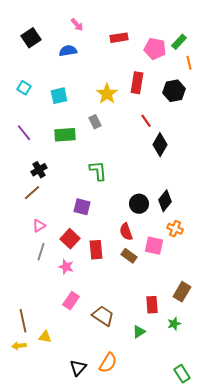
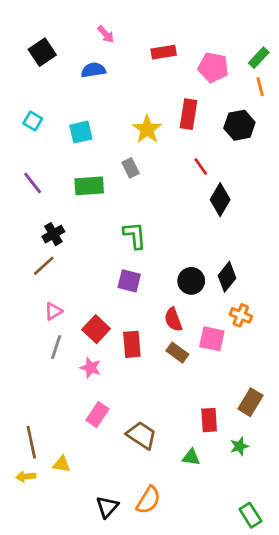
green rectangle: (179, 42) -> (259, 58), moved
purple square: (82, 207) -> (129, 281), moved
green triangle: (139, 332) -> (191, 457), turned 40

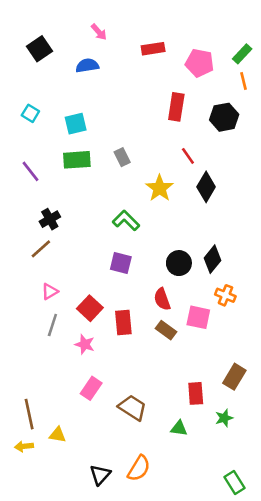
yellow star: (147, 129) -> (160, 188), moved
green rectangle: (89, 186) -> (77, 160), moved
green L-shape: (135, 235) -> (126, 220), turned -40

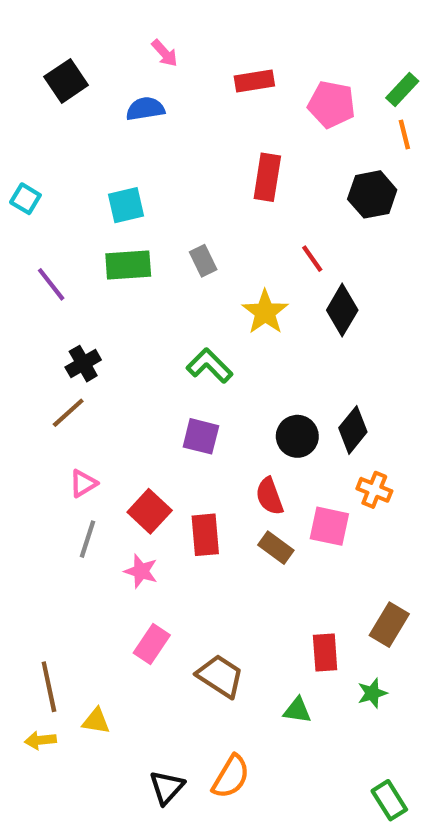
red rectangle: (176, 107) -> (267, 177), moved
cyan square: (30, 113) -> (25, 199), moved

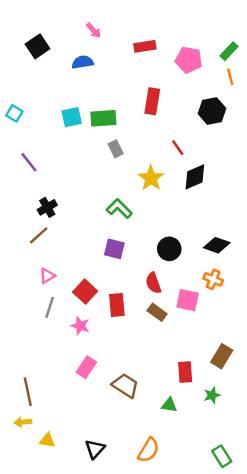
green rectangle: (128, 265) -> (103, 118), moved
black diamond: (342, 310) -> (195, 177), turned 36
black diamond: (353, 430) -> (217, 245), moved, turned 70
yellow triangle: (96, 721) -> (47, 440), moved
orange semicircle: (231, 777) -> (149, 450), moved

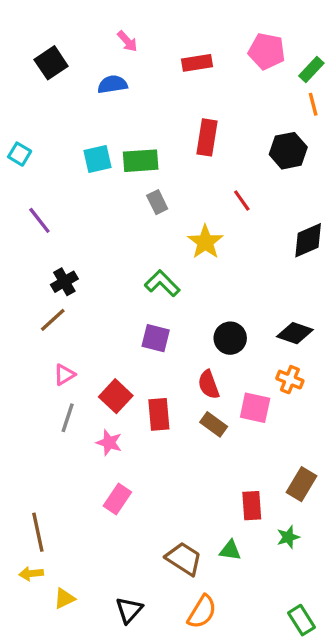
pink pentagon: (189, 60) -> (267, 51), moved
black diamond: (195, 177) -> (308, 240), moved
brown trapezoid: (125, 385) -> (184, 559), moved
yellow triangle: (47, 440) -> (64, 598), turned -35

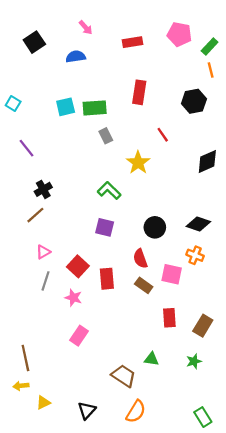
red rectangle: (252, 506) -> (169, 318), moved
green triangle: (230, 550) -> (152, 359), moved

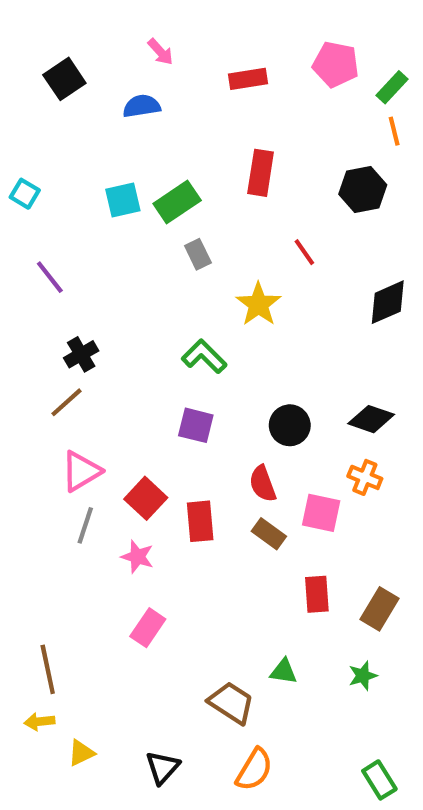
green rectangle: (95, 108) -> (177, 202), turned -30
pink triangle: (43, 252) -> (81, 471), size x1.5

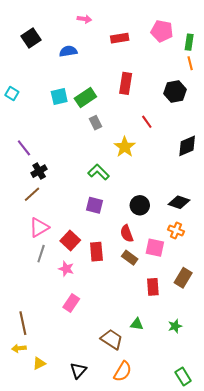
pink arrow: (160, 52) -> (84, 19), moved, turned -40
green rectangle: (392, 87) -> (189, 42), turned -35
purple line: (50, 277) -> (24, 148), moved
brown rectangle: (379, 609) -> (183, 278), moved

